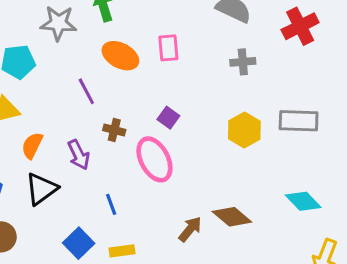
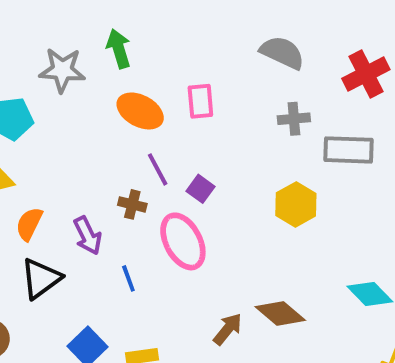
purple line: (86, 91) -> (158, 169), moved
gray rectangle: (299, 121) -> (348, 150), moved
blue line: (111, 204) -> (128, 278), moved

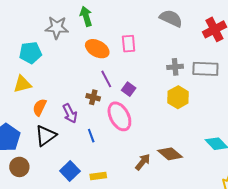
gray cross: (294, 119) -> (175, 67), moved

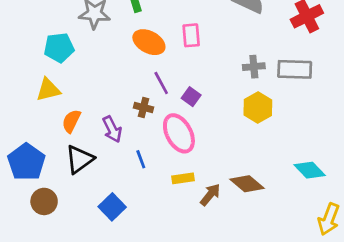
yellow rectangle: (98, 176) -> (183, 178), moved

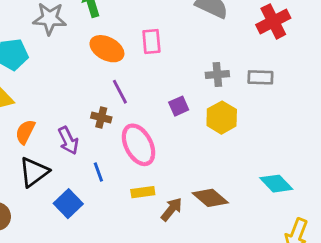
gray rectangle: (295, 69) -> (260, 77), size x0.7
purple square: (191, 97) -> (179, 106), moved, turned 30
blue square: (112, 207) -> (68, 204), moved

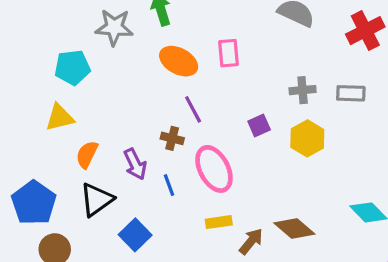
blue line: (98, 172) -> (169, 185), moved

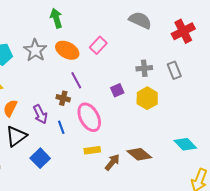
gray star: (114, 27) -> (35, 50), moved, turned 30
pink rectangle: (229, 53) -> (98, 45), turned 48
gray rectangle: (351, 93) -> (174, 70), turned 66

